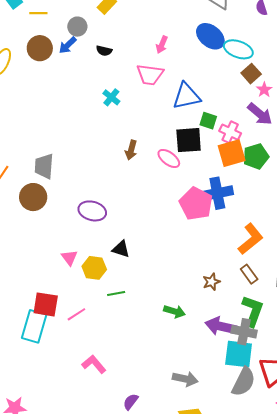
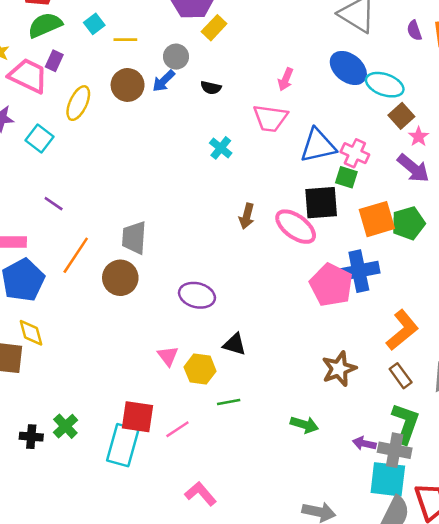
pink cross: (230, 132) -> (355, 153), moved
pink ellipse: (169, 158) -> (296, 227), size x1.4
brown star: (211, 282) -> (339, 369), moved, size x1.5
purple arrow: (221, 326) -> (364, 443), size x0.6

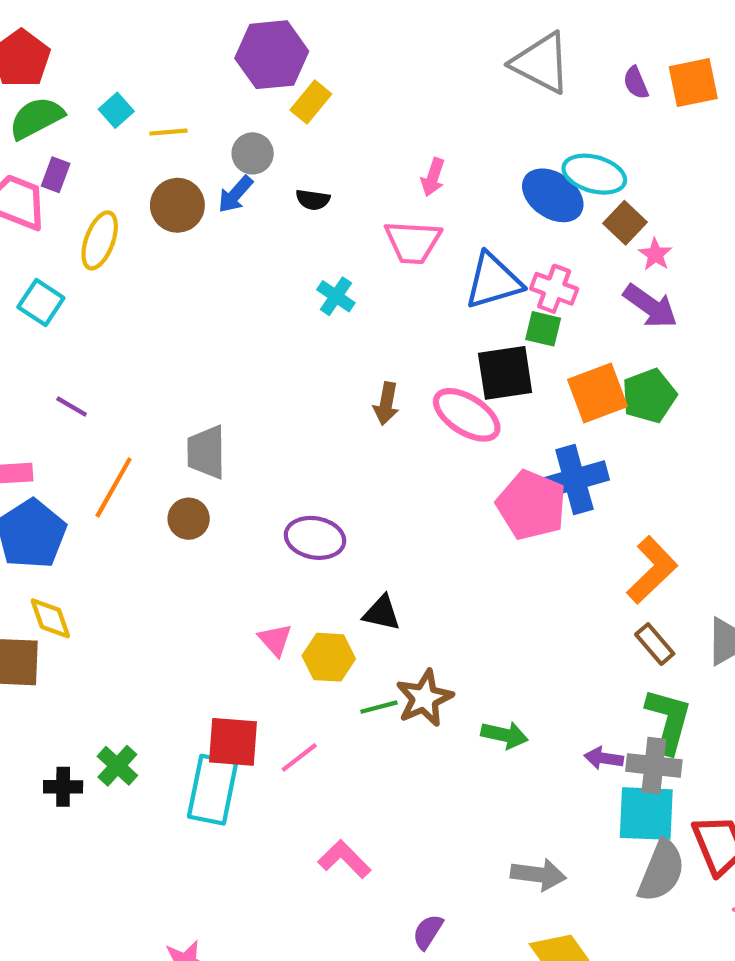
blue ellipse: (348, 68) -> (553, 195), moved
brown circle: (120, 278) -> (189, 519), size x0.7
brown star: (339, 369) -> (424, 698), moved

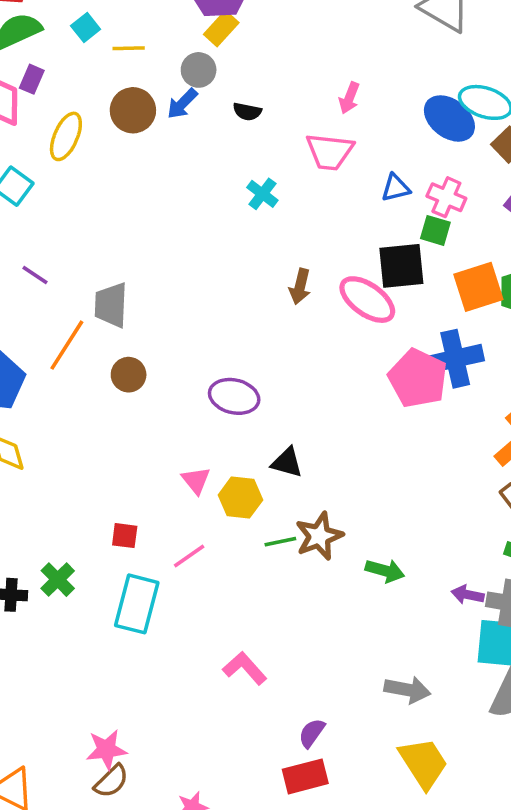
yellow rectangle: (311, 102) -> (221, 28), moved
blue triangle: (493, 281) -> (396, 188), size x0.6
gray trapezoid: (206, 452) -> (111, 305), moved
red square: (233, 742) -> (125, 536), moved, size x0.6
pink line: (299, 757) -> (189, 556), moved

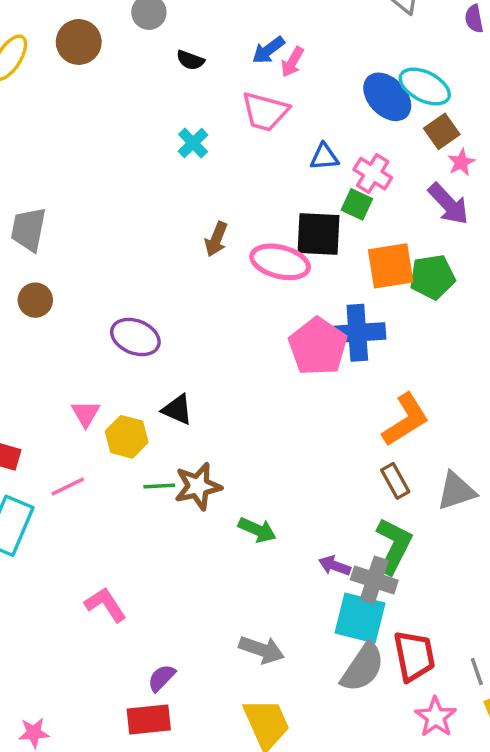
blue arrow: (182, 104) -> (268, 50), moved
pink ellipse: (367, 300) -> (280, 262), turned -30

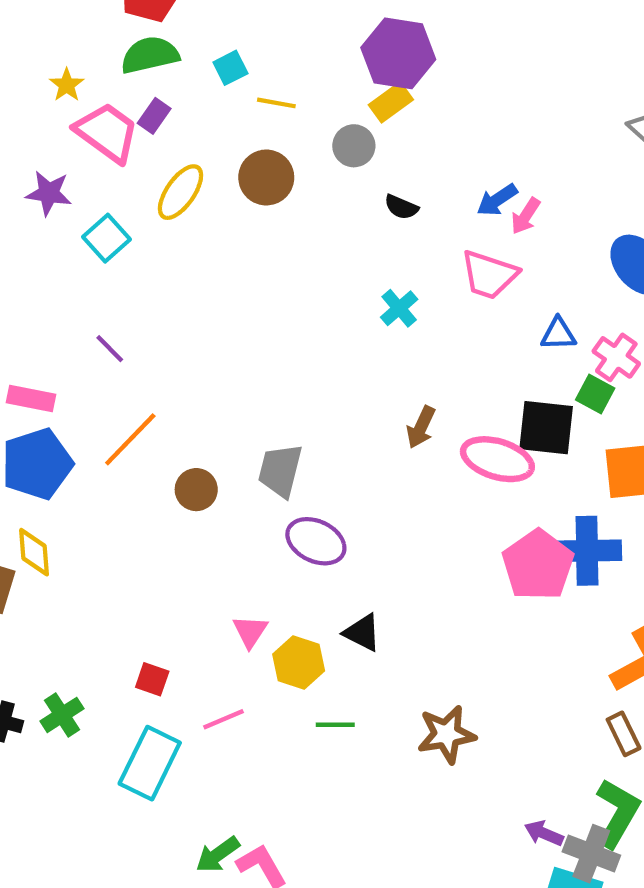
gray trapezoid: (28, 229) -> (280, 470), moved
brown star: (198, 486) -> (446, 734), moved
green arrow: (257, 530) -> (218, 855), moved, turned 117

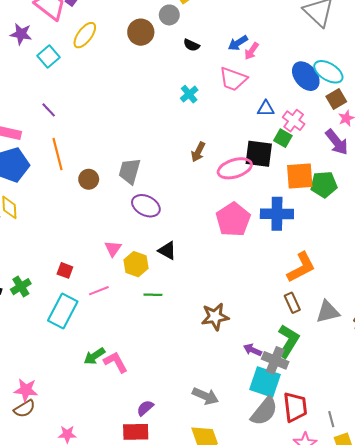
brown circle: (266, 177) -> (141, 32), moved
orange line: (130, 439) -> (57, 154), turned -60
pink ellipse: (497, 459) -> (235, 168), turned -36
pink pentagon: (538, 565) -> (233, 219), moved
brown star: (446, 734) -> (215, 317), moved

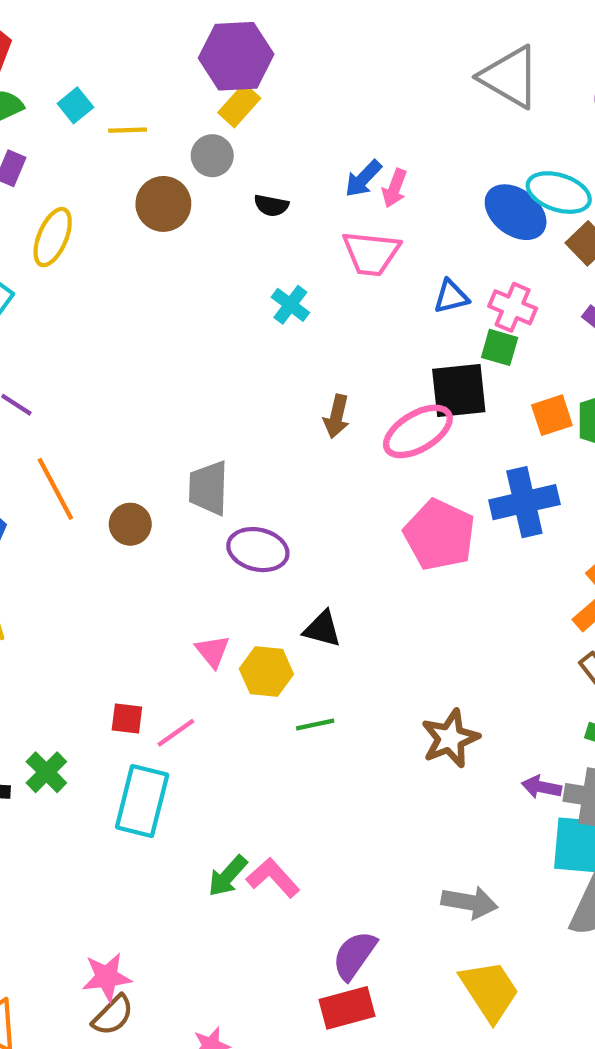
orange square: (300, 176) -> (552, 415), size x0.7
pink line: (99, 291) -> (176, 733), moved
purple semicircle: (145, 408) -> (354, 955), size x1.4

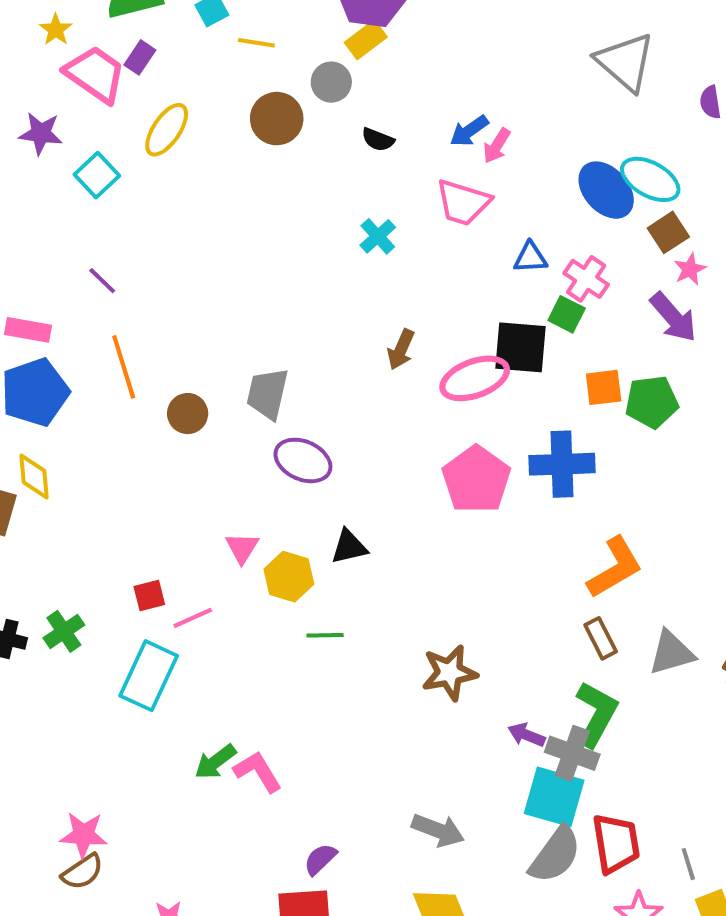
black triangle: (322, 629) -> (349, 547), turned -39
red square: (127, 718) -> (149, 596), turned -32
purple semicircle: (354, 955) -> (320, 859), size x0.7

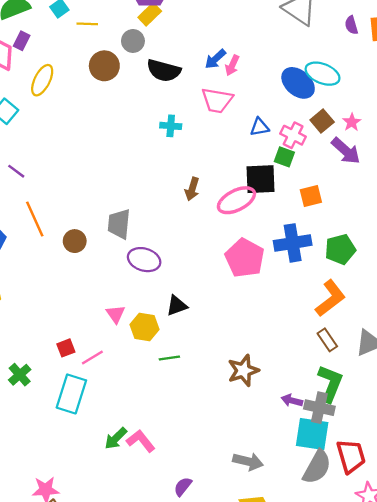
black semicircle: (378, 140) -> (164, 71), size x1.8
brown square: (668, 232) -> (322, 121), moved
cyan cross: (378, 236) -> (171, 126), turned -36
green pentagon: (652, 402) -> (340, 249), moved

